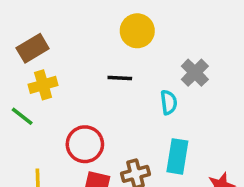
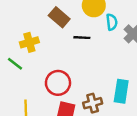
brown rectangle: (33, 48) -> (59, 17), moved, turned 72
cyan semicircle: (169, 102) -> (112, 22), moved

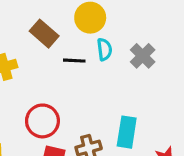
cyan semicircle: (112, 22) -> (104, 49), moved

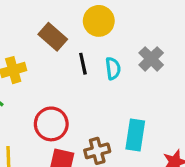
cyan semicircle: (104, 49) -> (113, 68), moved
black line: (74, 61) -> (83, 64), turned 75

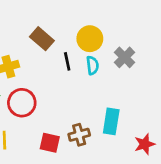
yellow circle: (99, 21) -> (90, 39), moved
red circle: (51, 124) -> (22, 103), moved

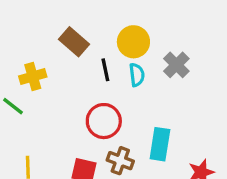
red circle: (22, 103) -> (104, 121), moved
brown cross: (79, 135) -> (120, 161), turned 35

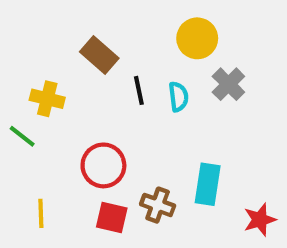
yellow circle: (133, 42) -> (197, 38), moved
yellow cross: (33, 76) -> (47, 99), turned 30
red circle: (104, 121) -> (103, 165), moved

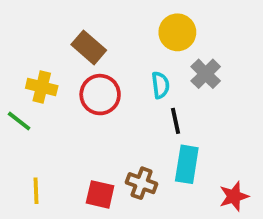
black line: (139, 90) -> (175, 121), moved
red circle: (103, 165) -> (100, 95), moved

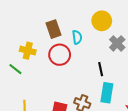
brown rectangle: (89, 47) -> (53, 29), turned 30
cyan semicircle: (160, 85) -> (77, 37), moved

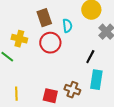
black line: (101, 69) -> (90, 57), turned 40

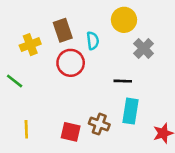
yellow cross: (19, 39) -> (30, 45), moved, turned -35
black line: (90, 57) -> (123, 81), turned 64

